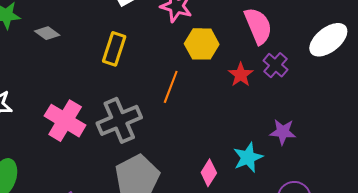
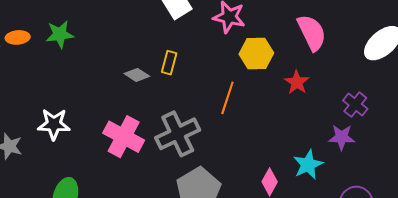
gray diamond: (47, 33) -> (137, 75), moved
yellow rectangle: (114, 49) -> (169, 63), size x0.7
purple cross: (275, 65) -> (355, 105), moved

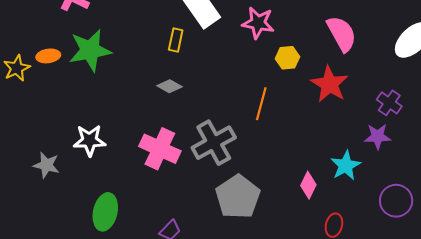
green star: (60, 34) -> (90, 50), size x1.5
yellow hexagon: (256, 53) -> (287, 58), size x0.7
yellow rectangle: (169, 63) -> (176, 40), moved
red star: (297, 82) -> (330, 84), size x1.5

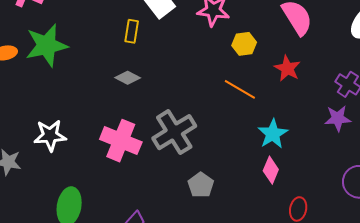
red star: (330, 84) -> (287, 68), size x0.7
orange line: (261, 104) -> (240, 89), moved, turned -72
cyan star: (346, 166) -> (273, 134), moved
gray pentagon: (238, 197) -> (201, 185), size x0.6

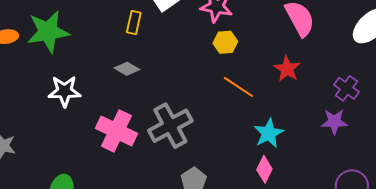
yellow hexagon: (244, 44) -> (225, 42), moved
white star: (50, 135) -> (65, 91), moved

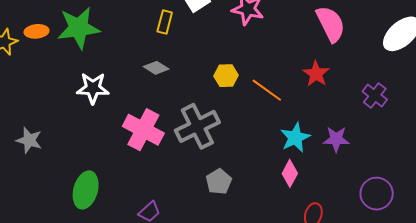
yellow hexagon: (225, 42) -> (226, 76), moved
purple star: (334, 122) -> (336, 139), moved

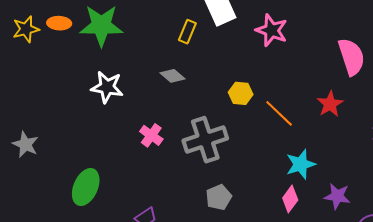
pink cross: (143, 130) -> (151, 135), size x0.6
purple star: (336, 139) -> (337, 196), moved
gray star: (29, 140) -> (25, 144), moved

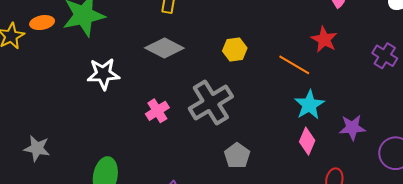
gray diamond: (173, 76) -> (164, 48), size x1.5
orange line: (279, 113) -> (294, 65), moved
pink cross: (151, 135) -> (157, 111), turned 35

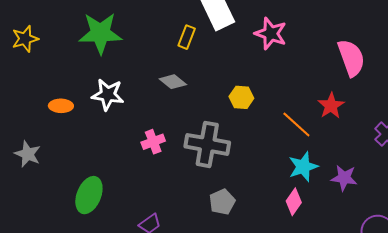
orange ellipse: (42, 23) -> (61, 106), moved
gray diamond: (164, 48) -> (173, 82), size x0.7
gray cross: (211, 103) -> (207, 144), turned 30
purple star: (352, 128) -> (344, 178), moved

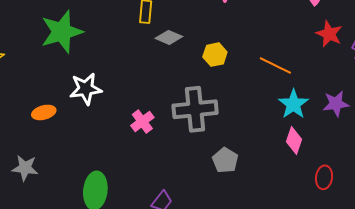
gray diamond: (173, 82) -> (169, 37), moved
red star: (331, 106) -> (329, 34), moved

